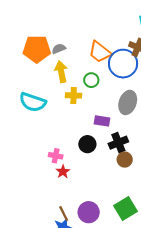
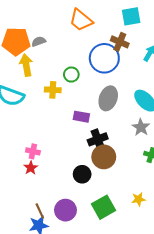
orange trapezoid: (100, 52) -> (81, 20), moved
yellow arrow: (61, 72) -> (26, 65), moved
black circle: (87, 144) -> (82, 174), moved
brown circle: (125, 160) -> (104, 157), size x1.5
red star: (63, 172) -> (31, 168), moved

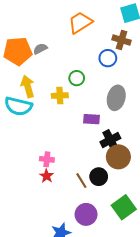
orange trapezoid: (81, 20) -> (80, 23), turned 115
blue circle: (104, 58) -> (108, 58), size x0.6
yellow arrow: (26, 65) -> (28, 86), moved
brown line: (40, 211) -> (81, 181), moved

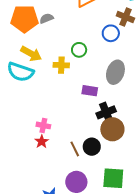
yellow arrow: (28, 86) -> (31, 54), turned 130
green square: (124, 207) -> (113, 178), turned 35

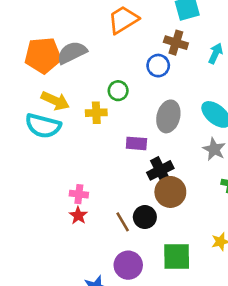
gray semicircle: (46, 18) -> (72, 53), size x1.6

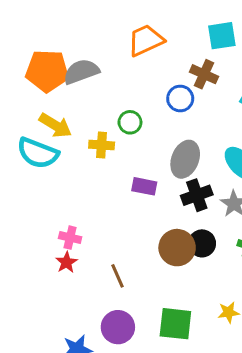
black cross: (160, 170) -> (197, 195), moved
black circle: (145, 217) -> (202, 243), moved

